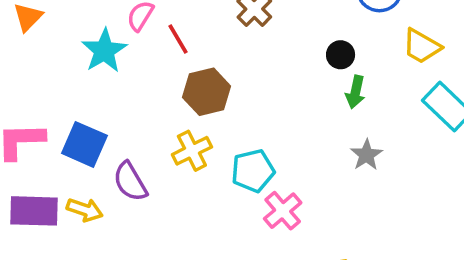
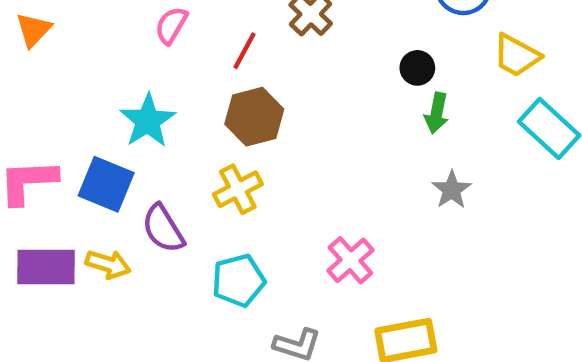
red line: (178, 39) -> (245, 51), moved, turned 60
cyan star: (104, 51) -> (148, 121), moved
cyan pentagon: (253, 171) -> (239, 280), moved

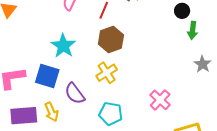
yellow arrow: (108, 264) -> (51, 112), turned 54
cyan pentagon: (239, 280) -> (111, 114), turned 30

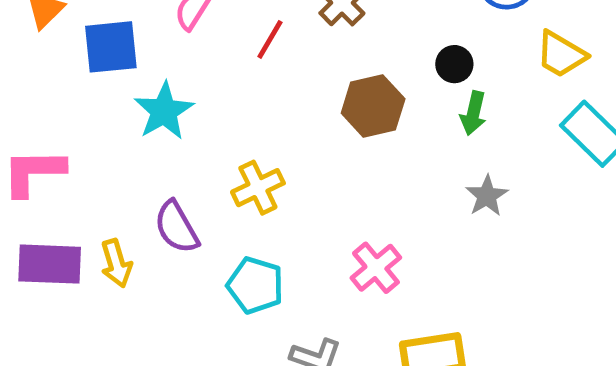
brown hexagon: (111, 39) -> (373, 106), moved
blue square: (47, 76) -> (111, 47), moved, turned -30

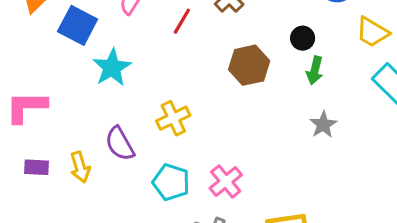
blue square: (111, 47) -> (78, 25), turned 33
purple rectangle: (50, 264) -> (36, 167), size x0.6
pink cross: (376, 268) -> (226, 182), moved

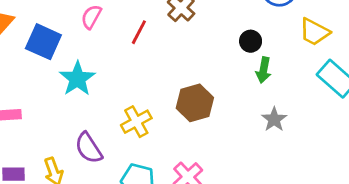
brown hexagon: (249, 65) -> (195, 103), moved

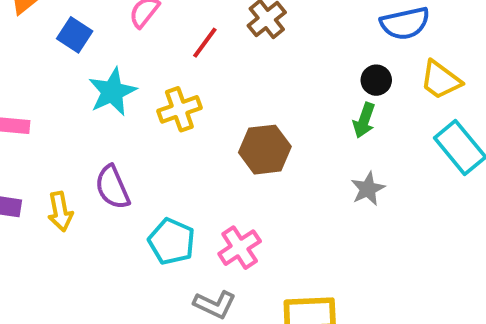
black circle: (251, 41) -> (376, 80), moved
blue square: (43, 42) -> (75, 35), size x0.7
yellow cross: (136, 122) -> (179, 109), moved

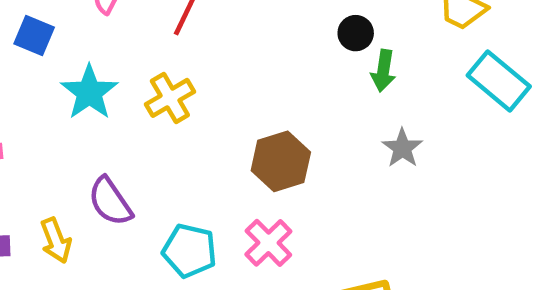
black circle: (376, 80) -> (356, 33), moved
brown hexagon: (265, 150) -> (281, 161), moved

